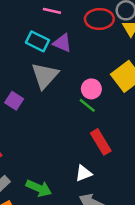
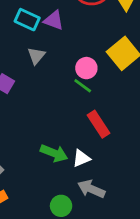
gray triangle: (45, 76) -> (36, 56), size x0.6
green arrow: (39, 188) -> (54, 153), moved

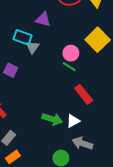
cyan rectangle: (27, 20) -> (23, 37), moved

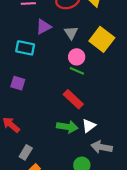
purple triangle: (43, 19) -> (44, 27), turned -35
gray triangle: (33, 47) -> (71, 33), moved
red rectangle: (84, 94) -> (73, 99), moved

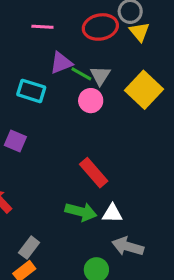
pink circle: (77, 57) -> (91, 101), moved
green line: (77, 71) -> (81, 74), moved
white triangle: (89, 126) -> (112, 213), turned 32
gray rectangle: (26, 152) -> (29, 248), moved

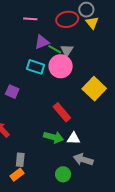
yellow square: (144, 90) -> (94, 89), moved
cyan rectangle: (31, 91) -> (36, 67), moved
pink circle: (91, 101) -> (61, 66), size x1.5
gray rectangle: (29, 248) -> (20, 160), turned -32

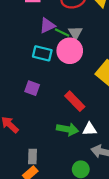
purple square: (12, 92) -> (32, 88), moved

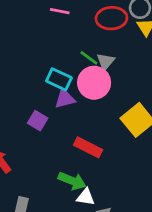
purple triangle: (47, 26) -> (65, 99), moved
red rectangle: (75, 101) -> (88, 147), turned -30
white triangle: (90, 129) -> (86, 197), moved

